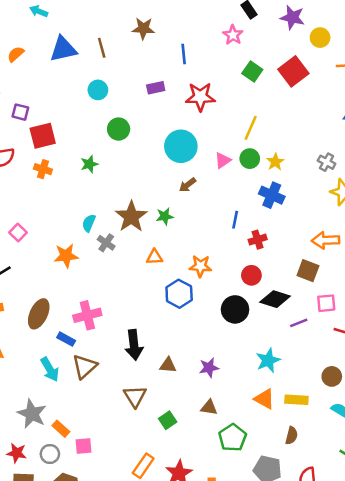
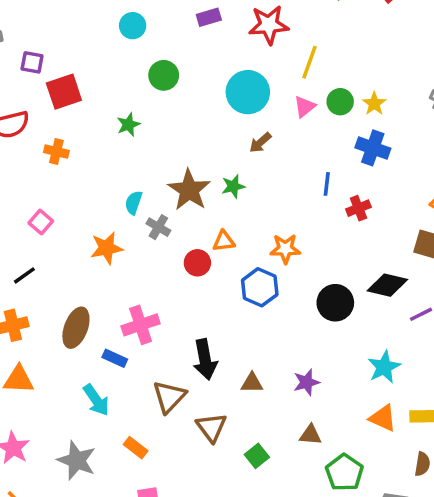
yellow line: (251, 128) -> (309, 62), moved
orange cross: (43, 169) -> (56, 152), moved
red circle: (251, 275) -> (197, 263), moved
brown triangle: (85, 367) -> (169, 397), moved
orange rectangle: (61, 429) -> (136, 448), moved

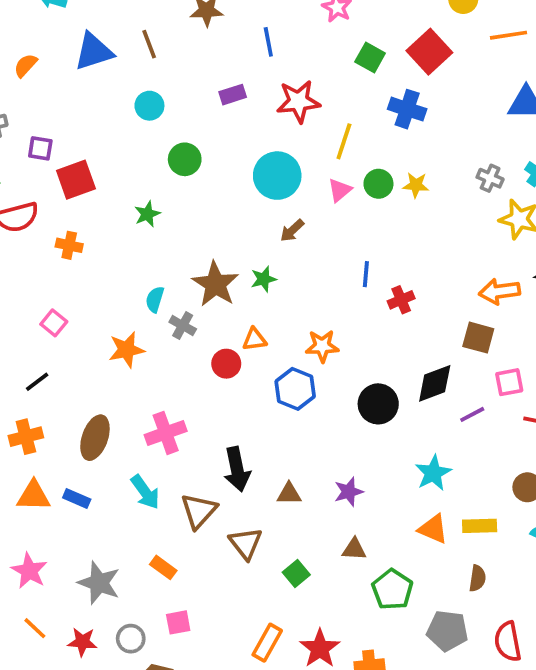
yellow star: (374, 104) -> (416, 185), turned -30
blue cross: (373, 148) -> (407, 109), moved
black diamond: (387, 285) -> (435, 383), turned -33
blue rectangle: (115, 358) -> (77, 499), moved
cyan arrow: (96, 400) -> (145, 492), moved

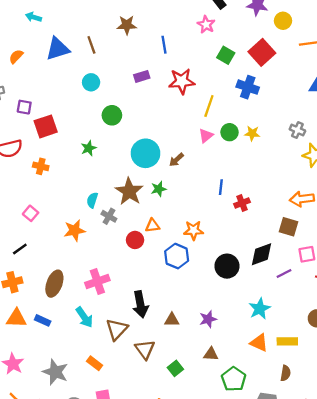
cyan circle: (277, 176) -> (146, 153), moved

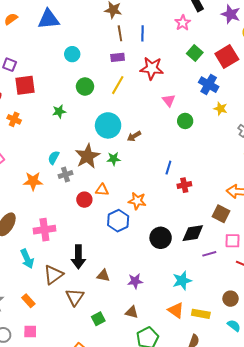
brown line: (91, 45) -> (120, 33), moved
yellow line: (209, 106) -> (118, 85), moved
yellow star: (252, 133) -> (221, 109), moved
pink triangle: (206, 136) -> (169, 100), moved, turned -40
gray cross: (109, 216) -> (65, 174), turned 32

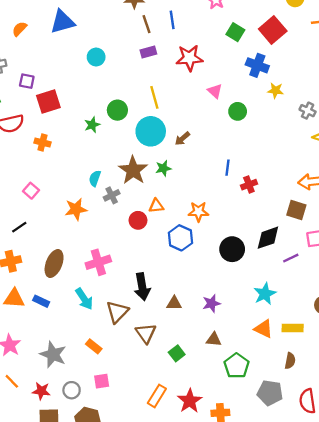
yellow line: (118, 85) -> (154, 97), moved, turned -36
green circle: (85, 87) -> (117, 110), moved

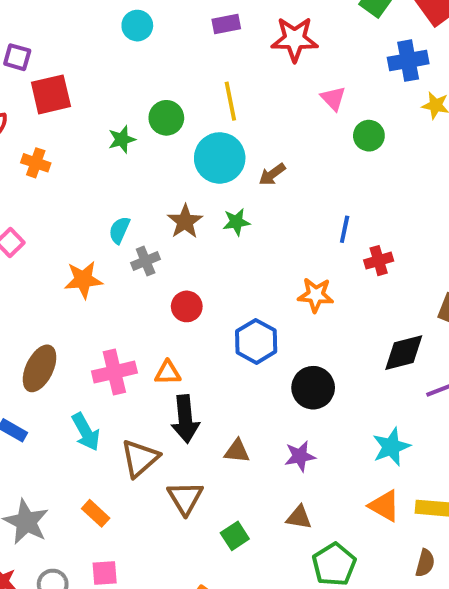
blue cross: (257, 65) -> (408, 61), turned -35
brown star: (133, 170) -> (185, 221), size x0.7
orange triangle: (156, 206) -> (168, 373), moved
orange star: (198, 212) -> (316, 295), moved
black circle: (232, 249) -> (313, 388), moved

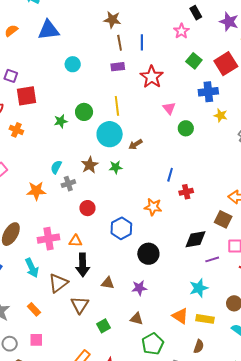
red star: (295, 39) -> (152, 77), turned 30
cyan star: (391, 447) -> (199, 288), moved

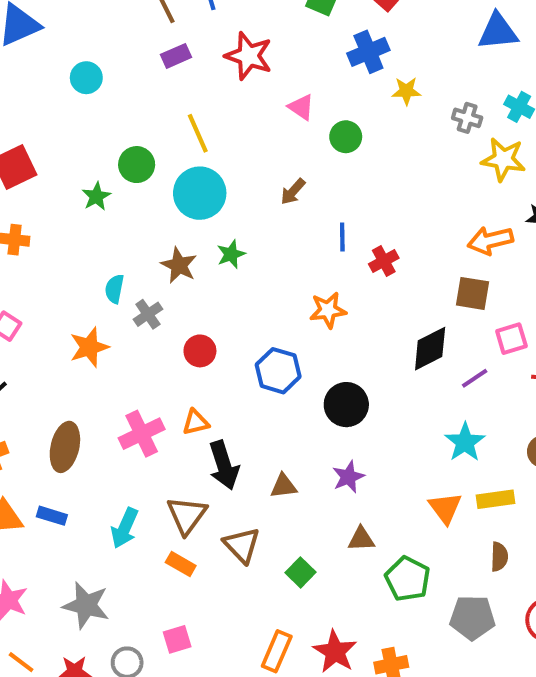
brown arrow: (135, 144) -> (293, 192), moved
cyan arrow: (32, 268) -> (125, 528), moved, turned 66
orange rectangle: (34, 309) -> (181, 564), moved
orange triangle: (180, 316) -> (445, 508), turned 36

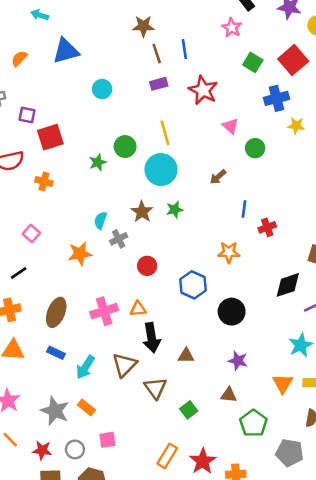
purple star: (348, 477) -> (238, 361), moved, turned 30
blue rectangle: (52, 516) -> (56, 353), moved
orange rectangle: (181, 564) -> (86, 408), moved

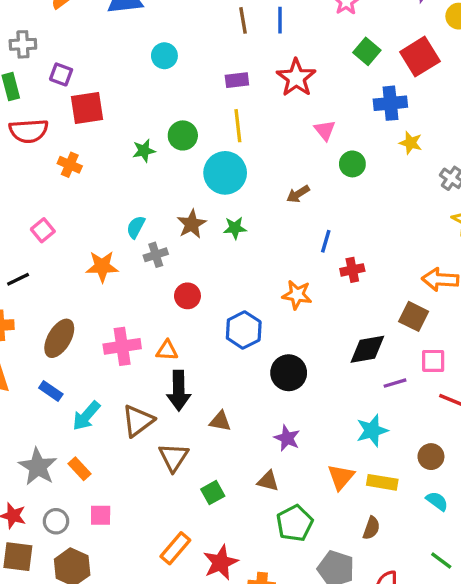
purple rectangle: (159, 84) -> (237, 80), moved

